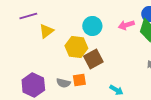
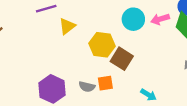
cyan circle: (92, 26) -> (133, 19), moved
brown square: (93, 59) -> (122, 59), turned -30

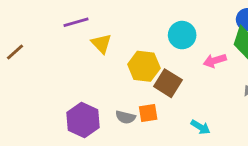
pink arrow: (160, 19) -> (215, 61), moved
yellow triangle: (67, 26) -> (101, 44), turned -36

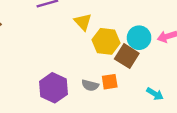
cyan circle: (182, 35) -> (139, 38), moved
yellow triangle: (101, 44) -> (83, 22), moved

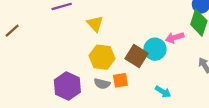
cyan circle: (139, 38) -> (155, 49), moved
yellow hexagon: (106, 41) -> (102, 57), moved

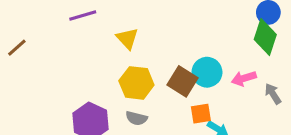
pink arrow: (175, 38) -> (244, 78), moved
orange square: (120, 80) -> (201, 114), moved

